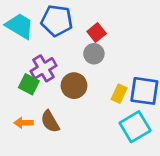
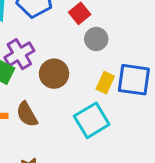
gray circle: (94, 54) -> (96, 39), moved
cyan square: (135, 127) -> (92, 120), moved

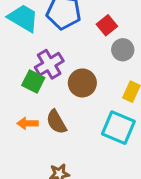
cyan square: (92, 120) -> (118, 128), turned -36

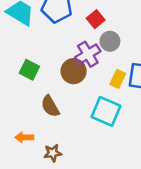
purple cross: (49, 64) -> (88, 54), moved
orange arrow: (28, 123) -> (24, 137), moved

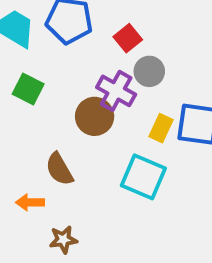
purple cross: (88, 54) -> (116, 91), turned -30
green square: (29, 70) -> (28, 89), moved
orange arrow: (24, 137) -> (30, 202), moved

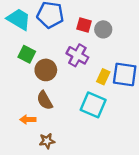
red square: (128, 38) -> (84, 25), turned -35
gray circle: (149, 71) -> (103, 29), moved
brown circle: (95, 116) -> (46, 70), moved

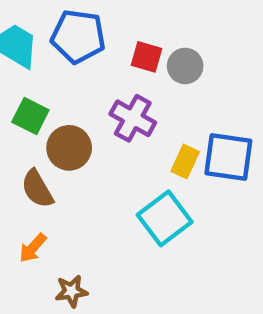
brown semicircle: (45, 100) -> (37, 189), moved
cyan square: (93, 105) -> (165, 218), turned 30
orange arrow: (28, 120) -> (33, 248), turned -49

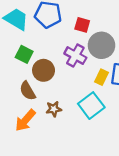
gray circle: (185, 66) -> (102, 45), moved, size x1.5
orange arrow: (33, 248) -> (25, 120), size x1.5
brown star: (71, 291) -> (54, 109), moved

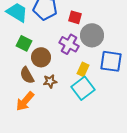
yellow rectangle: (102, 77) -> (83, 69), moved
brown star: (54, 109) -> (50, 81), moved

